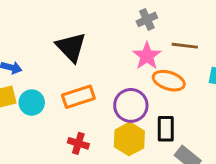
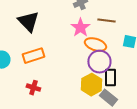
purple circle: (131, 105) -> (99, 62), moved
black rectangle: (166, 129) -> (110, 78), moved
yellow hexagon: (129, 139) -> (91, 85), moved

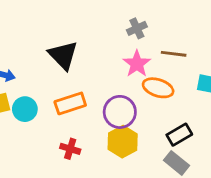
purple circle: (99, 62) -> (120, 112), moved
black rectangle: (110, 78) -> (179, 135), turned 60
yellow hexagon: (91, 85) -> (123, 142), moved

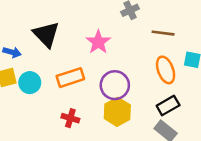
black triangle: (63, 55) -> (46, 34), moved
pink star: (137, 64) -> (98, 42), moved
orange ellipse: (158, 88) -> (166, 70), moved, turned 52

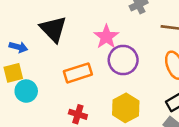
cyan circle: (30, 83) -> (26, 91), moved
purple circle: (115, 85) -> (123, 60), moved

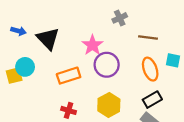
blue arrow: (18, 47) -> (18, 31), moved
cyan circle: (26, 91) -> (25, 67), moved

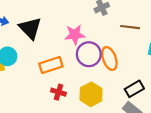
pink star: (92, 45) -> (75, 35), turned 30
orange ellipse: (150, 69) -> (109, 59), moved
red cross: (69, 110) -> (58, 92), moved

